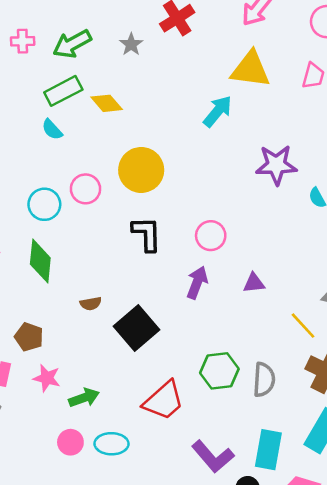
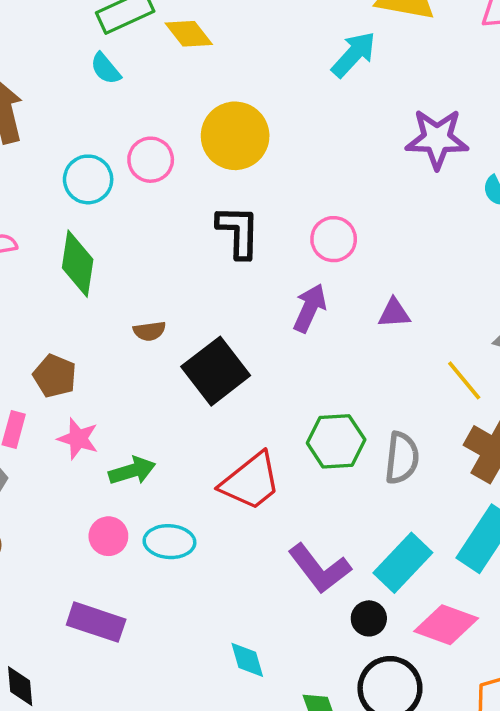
cyan rectangle: (268, 450) -> (403, 563), turned 30

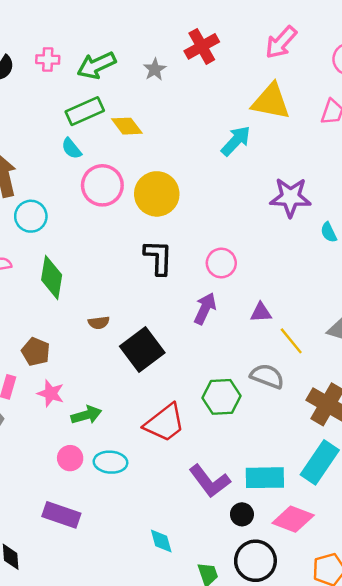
pink circle: (151, 160) -> (102, 185), moved, size x1.4
cyan circle: (88, 179) -> (31, 216), moved
yellow line: (464, 380) -> (291, 341), moved
gray semicircle: (402, 458) -> (267, 376), moved, turned -76
cyan rectangle: (403, 563) -> (265, 478), turned 45

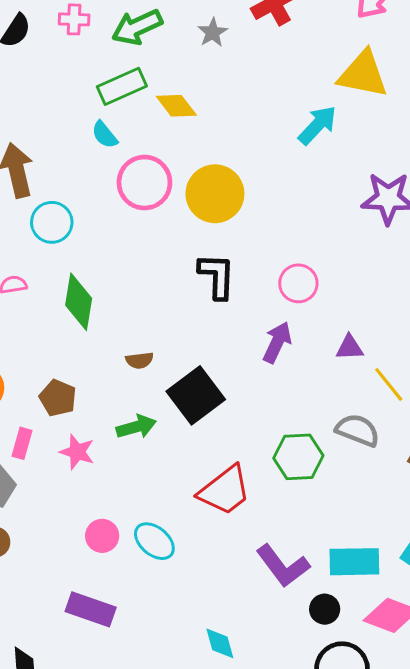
green arrow: (86, 415) -> (136, 427), moved
cyan ellipse: (110, 462) -> (154, 541), turned 36

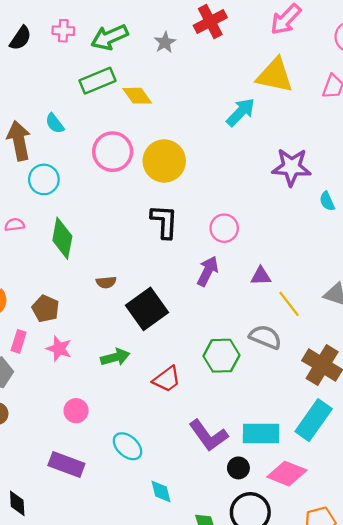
cyan semicircle: (105, 135) -> (55, 123), moved
green arrow: (136, 427) -> (115, 357), moved
red trapezoid: (225, 490) -> (167, 379), size x0.7
cyan ellipse: (154, 541) -> (127, 446), moved

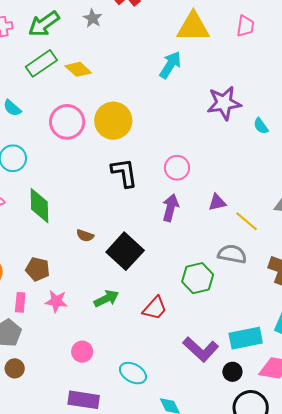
brown semicircle: (106, 282) -> (85, 236), turned 36

